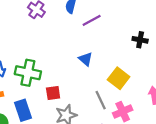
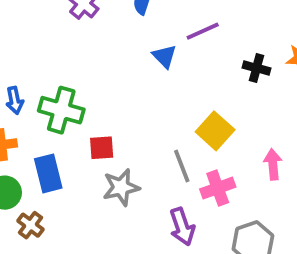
purple line: (92, 20) -> (203, 31), moved
blue triangle: (86, 59) -> (165, 56), moved

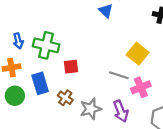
gray line: (182, 166) -> (119, 75), turned -48
gray star: (121, 187) -> (91, 109), moved
brown cross: (30, 225) -> (65, 98), moved

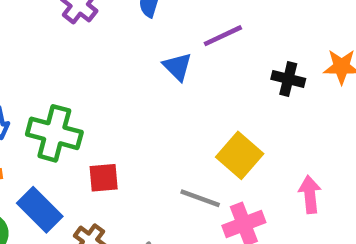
blue rectangle: (40, 83) -> (40, 210), turned -30

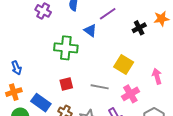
black cross: (288, 79) -> (139, 28), turned -32
green cross: (54, 133) -> (66, 48), moved
gray line: (200, 198) -> (100, 87), moved

